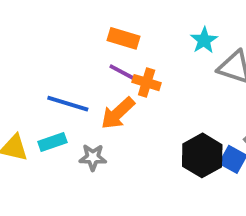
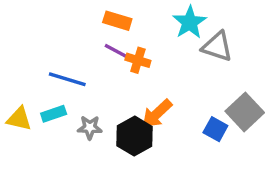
cyan star: (204, 40) -> (190, 22), size x1.4
orange arrow: (118, 113) -> (157, 114), moved
black hexagon: (202, 155) -> (134, 136), moved

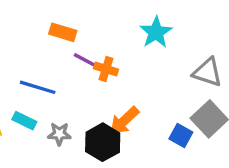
orange rectangle: (117, 21) -> (63, 32), moved
gray triangle: (217, 46) -> (208, 72), moved
cyan rectangle: (54, 114) -> (24, 121), turned 45

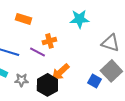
cyan star: (156, 32) -> (79, 19), turned 30
purple line: (86, 61) -> (37, 52), moved
orange cross: (106, 69) -> (49, 41), turned -32

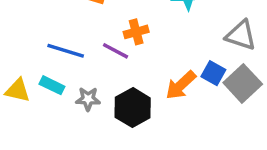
orange arrow: (60, 72) -> (181, 85), moved
blue square: (94, 81) -> (213, 73), moved

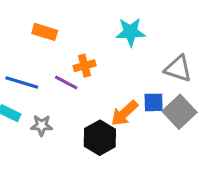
blue square: (213, 73) -> (154, 102), turned -30
black hexagon: (133, 108) -> (100, 138), moved

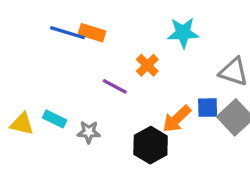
orange cross: (85, 66) -> (147, 65), moved, turned -30
blue line: (22, 83) -> (68, 33), moved

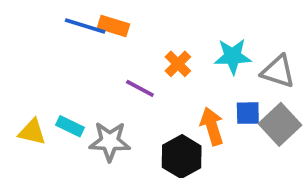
cyan star: (183, 33) -> (233, 56), moved
orange arrow: (177, 119) -> (212, 126), turned 116
gray star: (89, 132) -> (110, 141), size x1.5

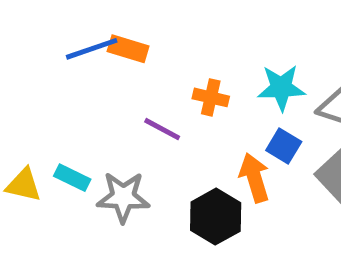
blue line: (85, 26) -> (92, 49), turned -36
orange cross: (178, 64) -> (211, 97), turned -32
blue square: (248, 113) -> (284, 146), moved, turned 32

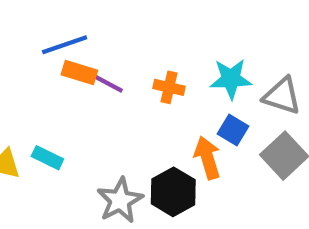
orange rectangle: (128, 49) -> (79, 72), moved
purple line: (162, 129) -> (107, 83), moved
gray star: (123, 197) -> (120, 200), moved, turned -30

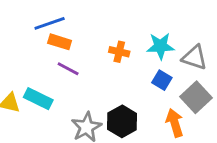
purple line: (107, 83) -> (68, 69), moved
cyan rectangle: (47, 158) -> (38, 99), size x1.4
orange arrow: (207, 158) -> (175, 123), moved

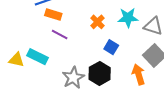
orange cross: (119, 52) -> (97, 22), turned 32
blue square: (162, 80) -> (111, 47), moved

